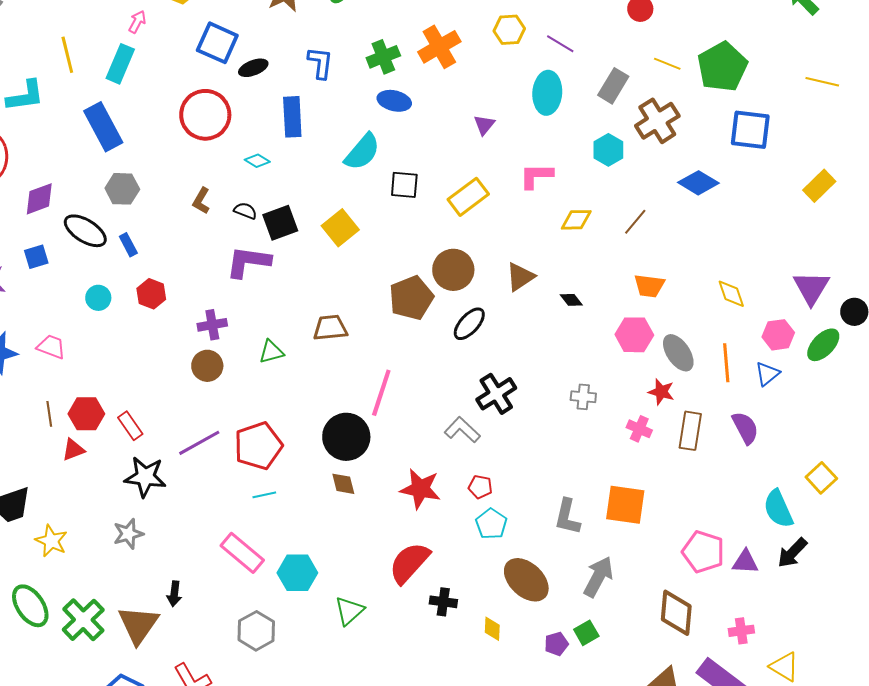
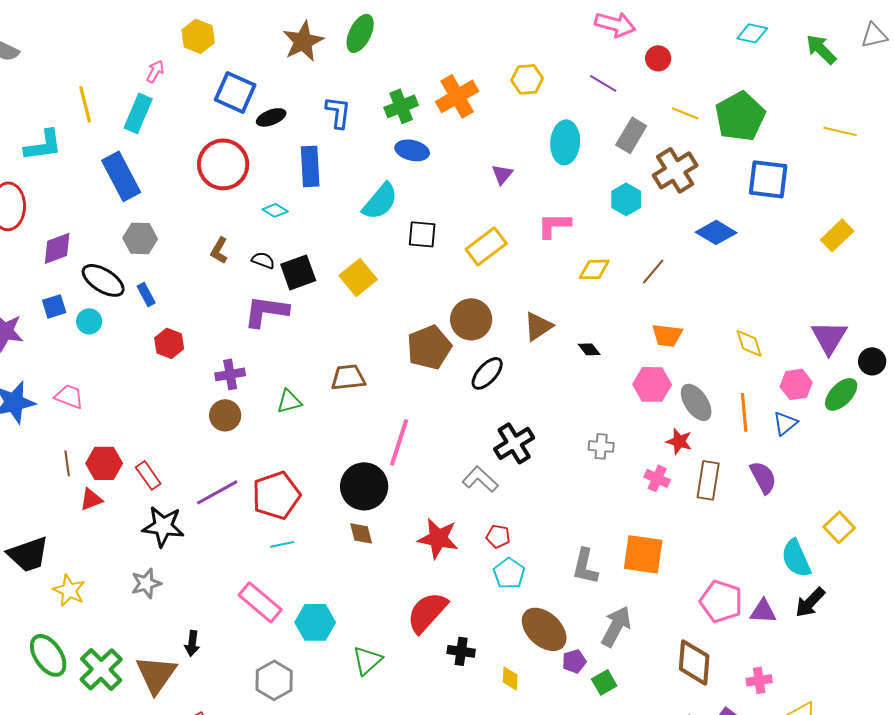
purple line: (560, 44) -> (603, 83), moved
cyan circle: (98, 298) -> (89, 321), moved
purple pentagon: (556, 644) -> (574, 661), moved

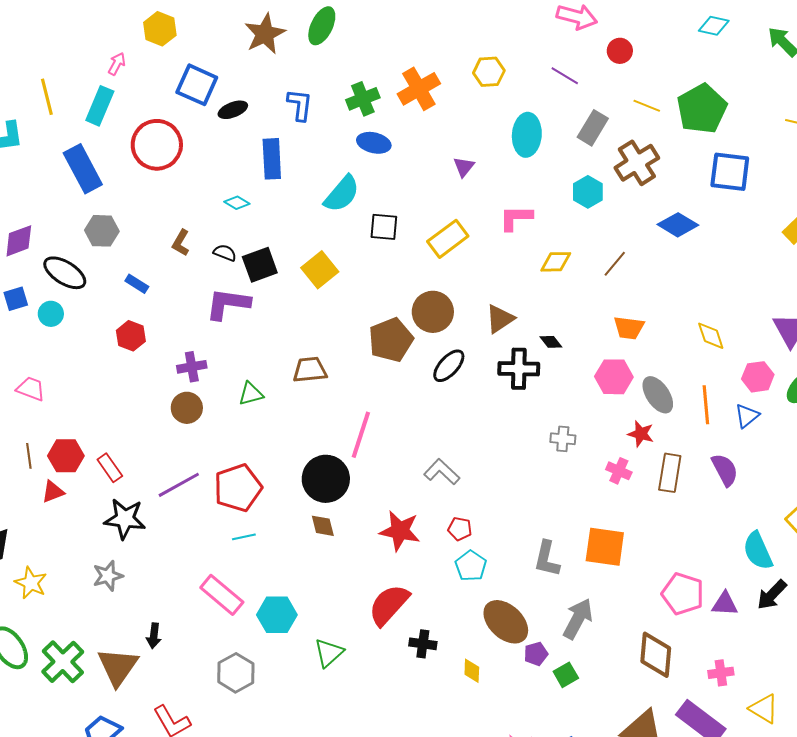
red circle: (223, 164) -> (157, 145), moved
blue rectangle: (146, 294) -> (137, 284), moved, turned -30
black cross: (514, 443) -> (519, 369), moved, turned 33

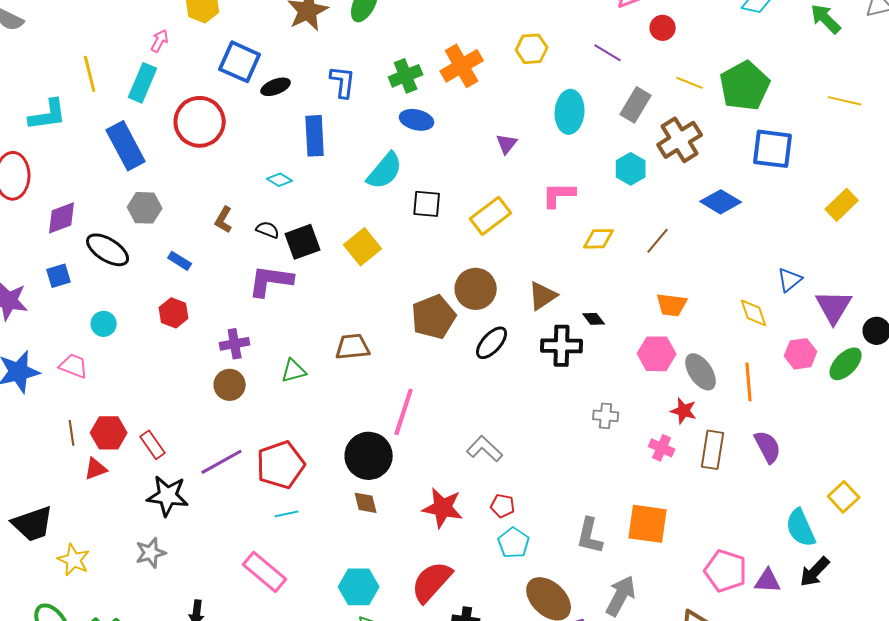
cyan circle: (51, 314) -> (104, 324), moved
blue triangle: (747, 416) -> (790, 280), moved
cyan hexagon: (277, 615) -> (359, 587), moved

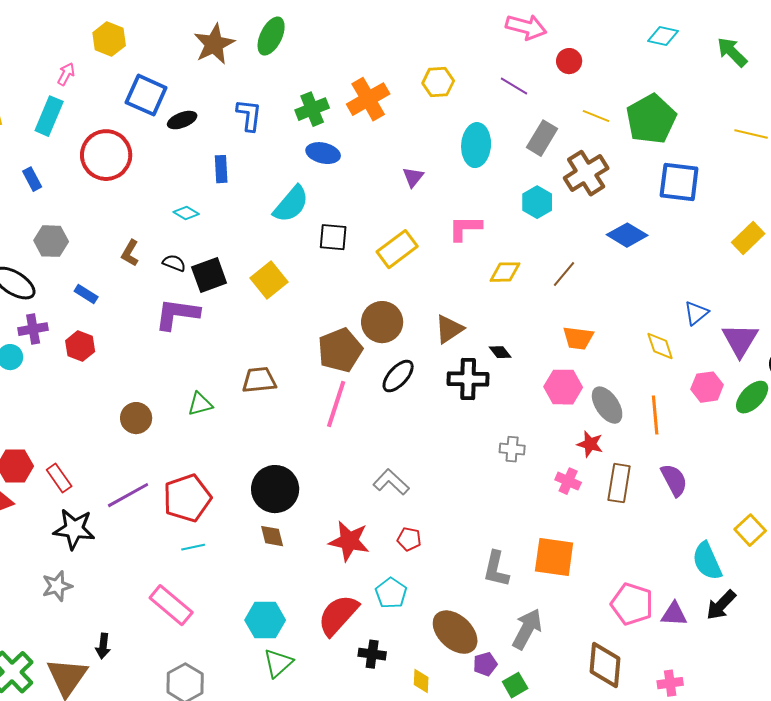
blue rectangle: (315, 136) -> (221, 169), size x0.7
blue rectangle: (126, 146) -> (32, 179), size x0.5
purple cross: (235, 344) -> (33, 329), moved
pink line: (404, 412) -> (336, 404), moved
cyan pentagon: (514, 543) -> (391, 593), moved

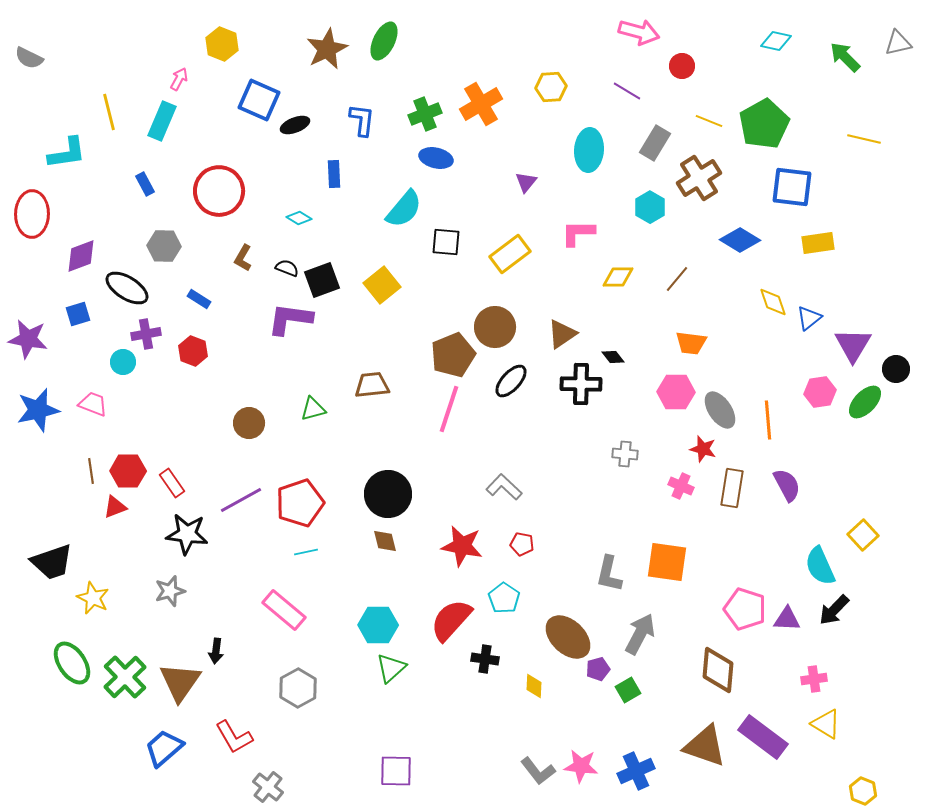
red circle: (106, 155) -> (219, 191), moved
yellow rectangle: (748, 238) -> (818, 243), moved, turned 36
yellow diamond: (660, 346) -> (773, 302), moved
pink cross: (670, 683) -> (814, 679), moved

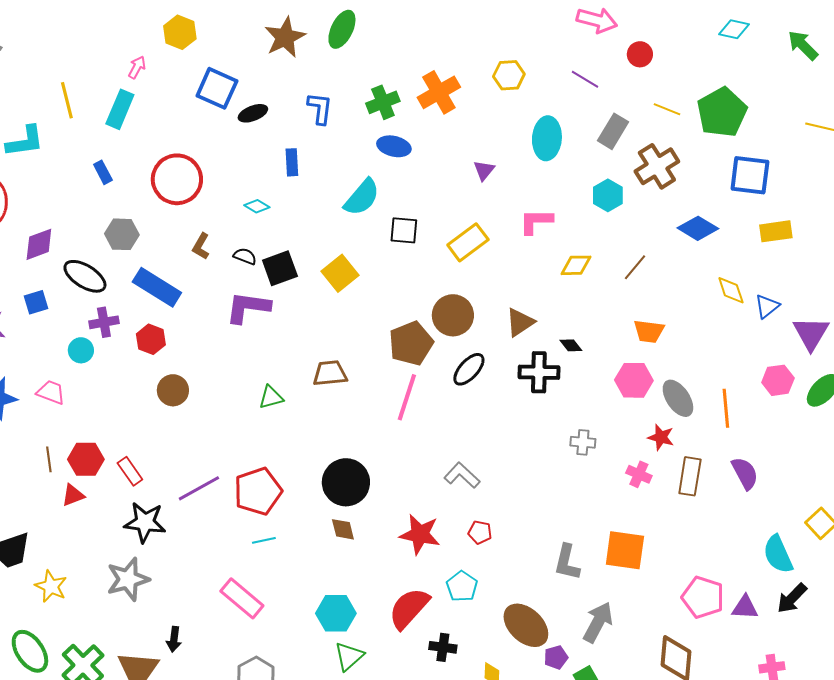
blue rectangle: (199, 299) -> (157, 287), size x2.0
brown circle: (249, 423) -> (173, 390), moved
gray star: (170, 591) -> (128, 579), size x1.4

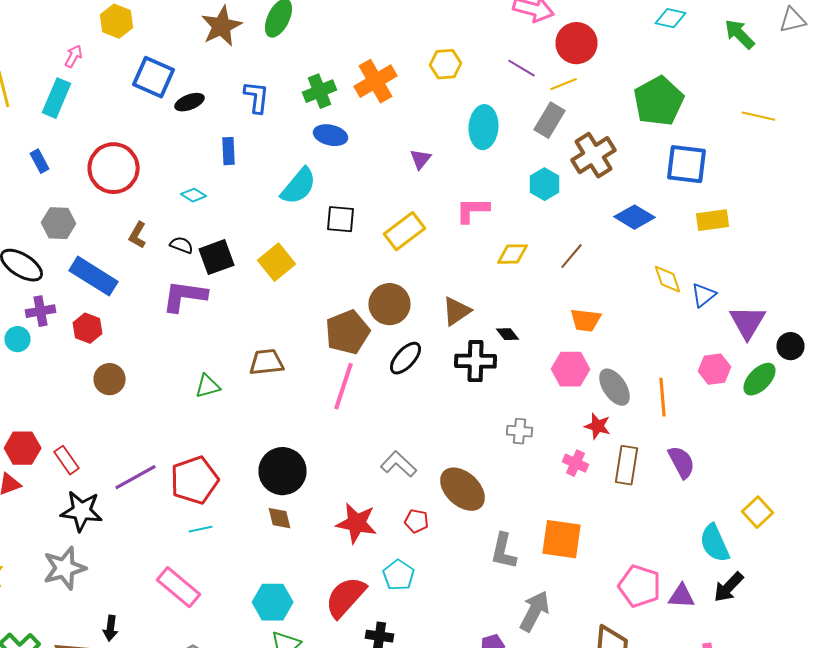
red circle: (640, 54) -> (576, 43), size x1.6
yellow line: (667, 109) -> (564, 84), moved, turned -44
brown ellipse: (526, 625) -> (462, 489), moved

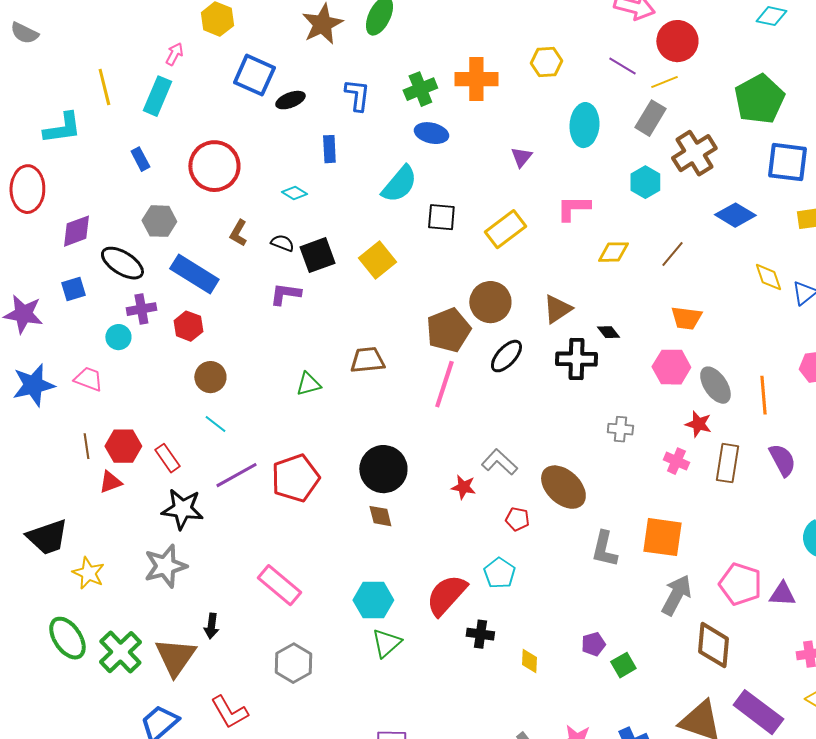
orange cross: (376, 81) -> (476, 79), turned 30
purple L-shape: (184, 296) -> (285, 294), size x0.7
red star: (356, 523) -> (463, 487), moved, size x0.6
cyan line: (200, 529) -> (215, 424), moved, turned 50
gray arrow: (534, 611) -> (676, 595), moved

